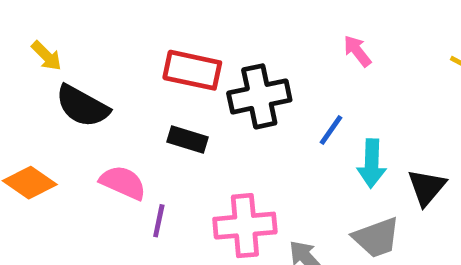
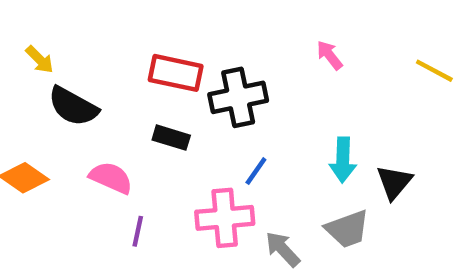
blue line: (331, 130) -> (256, 171), moved
purple line: (159, 221) -> (138, 231), moved

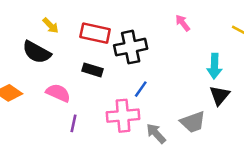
yellow arrow: (40, 60) -> (51, 25), moved
cyan arrow: (343, 160) -> (214, 66), moved

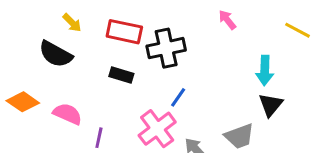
pink semicircle: (58, 93) -> (68, 114), moved
pink cross: (123, 116) -> (157, 129), turned -32

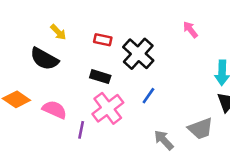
red rectangle: (124, 32) -> (103, 40), size x0.6
black cross: (166, 48) -> (138, 54), turned -36
pink cross: (157, 129) -> (108, 108), moved

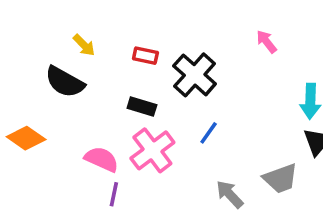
pink semicircle: (54, 110) -> (102, 159), moved
purple line: (81, 130) -> (114, 194), moved

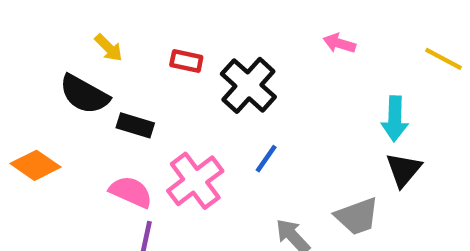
pink arrow: (267, 42) -> (339, 43), turned -35
black rectangle: (142, 106) -> (135, 125), moved

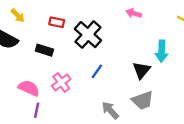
black rectangle: (135, 125) -> (44, 50), moved
black triangle: (404, 170) -> (141, 70), moved
pink cross: (195, 181) -> (61, 82), size x0.7

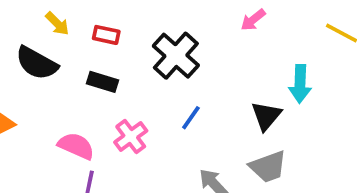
pink arrow: (134, 13) -> (253, 20), turned -56
red rectangle: (57, 22) -> (106, 35), moved

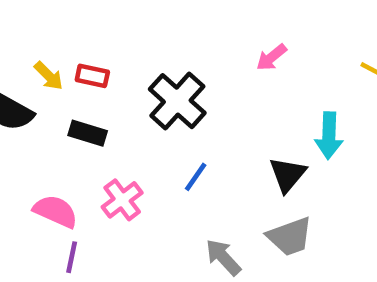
yellow arrow: (57, 24) -> (49, 76), moved

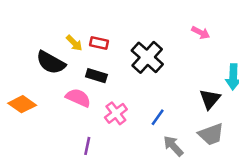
pink arrow: (271, 57) -> (201, 33), turned -114
blue line: (196, 177) -> (158, 117), moved
pink semicircle: (56, 211) -> (78, 98), moved

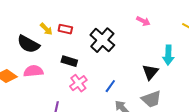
black rectangle: (96, 76) -> (69, 61), moved
pink semicircle: (78, 98) -> (33, 71), moved, turned -30

